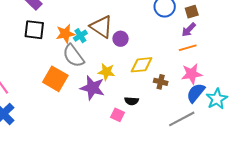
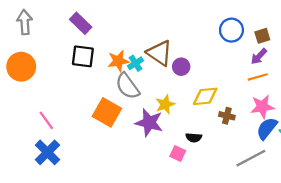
yellow star: (106, 72) -> (165, 104), turned -30

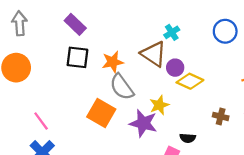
cyan cross: (135, 63) -> (172, 32), moved
yellow diamond: (205, 96) -> (190, 81), moved, turned 30

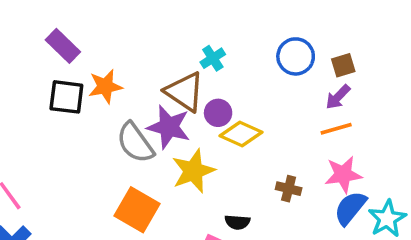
orange star: (113, 62) -> (105, 86), moved
yellow star: (159, 105) -> (193, 171), size x1.4
orange square: (101, 113) -> (137, 210), moved
purple star: (143, 123) -> (169, 127), moved

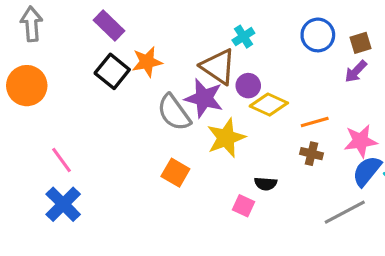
black square: (66, 97) -> (112, 71), turned 32
orange line: (336, 129) -> (315, 122), moved
orange square: (137, 210) -> (175, 173), size x0.7

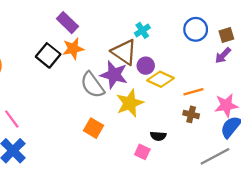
purple rectangle: (109, 25) -> (67, 23), moved

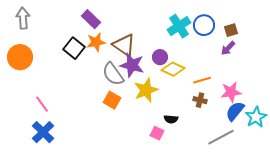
cyan cross: (142, 30) -> (179, 26), moved, size x1.6
brown triangle: (124, 52) -> (124, 45), moved
orange square: (94, 128) -> (112, 100), moved

